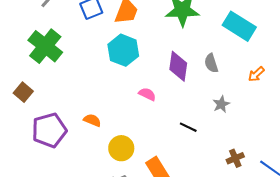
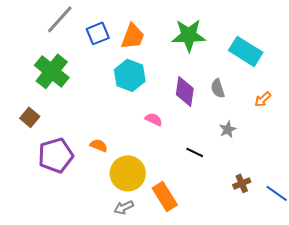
yellow circle: (121, 148) -> (128, 173), size x1.4

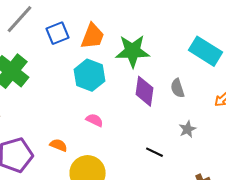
green star: (189, 35) -> (133, 51), moved
pink semicircle: (154, 119) -> (95, 120), moved

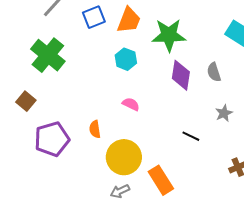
cyan hexagon: (90, 75) -> (126, 59), size x0.7
orange semicircle: (59, 145) -> (95, 129), turned -120

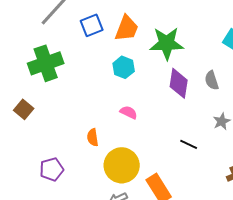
green cross: (48, 55) -> (46, 63), turned 32
purple pentagon: (52, 139) -> (52, 169), moved, size x0.7

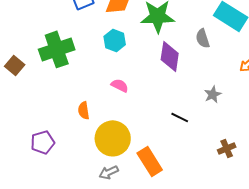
green cross: (46, 63) -> (57, 49), moved
gray semicircle: (212, 80) -> (203, 38), moved
brown square: (24, 109) -> (15, 65), moved

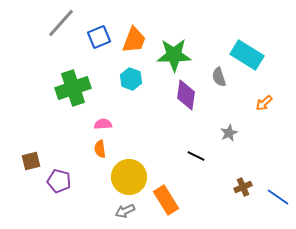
brown square: (15, 65) -> (31, 161), moved, turned 36
pink semicircle: (120, 85) -> (103, 124), moved, turned -30
purple pentagon: (43, 142) -> (59, 181), turned 30

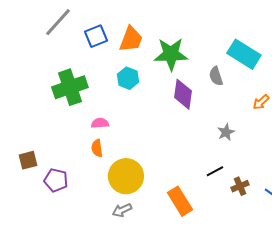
black line: (196, 156) -> (215, 171), moved, turned -54
orange rectangle: (166, 200) -> (180, 201), moved

